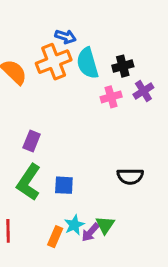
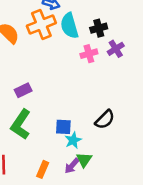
purple rectangle: (32, 141) -> (23, 90), turned 42
black semicircle: (130, 176) -> (105, 120), turned -45
blue square: (64, 185) -> (63, 127), moved
cyan star: (74, 225) -> (73, 140), moved

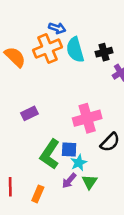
pink cross: (89, 54) -> (87, 118), moved, size x1.6
green L-shape: (21, 124) -> (50, 154), moved
purple arrow: (72, 166) -> (69, 181), moved
orange rectangle: (43, 169) -> (38, 194), moved

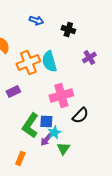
orange cross: (47, 49) -> (28, 62), moved
cyan semicircle: (75, 50) -> (49, 62), moved
black cross: (104, 52) -> (68, 30), moved, turned 32
purple arrow: (69, 181) -> (46, 140), moved

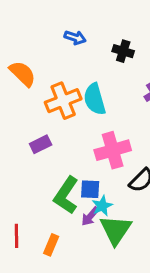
green triangle: (63, 148) -> (116, 230), size x1.6

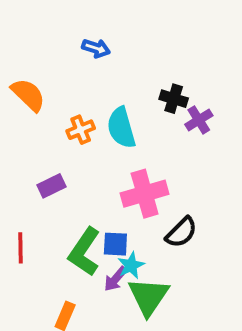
black cross: (123, 51) -> (174, 99), moved
orange cross: (63, 101) -> (81, 130), size x0.6
red line: (17, 236) -> (20, 248), moved

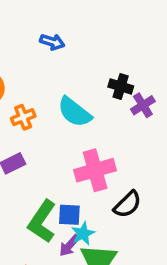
cyan semicircle: (121, 128) -> (74, 112), turned -36
orange cross: (81, 130) -> (23, 117), moved

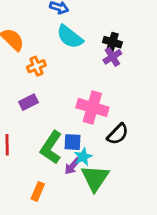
purple cross: (143, 105) -> (112, 57), moved
cyan semicircle: (74, 112) -> (70, 37), moved
pink cross: (95, 170) -> (92, 107), turned 32

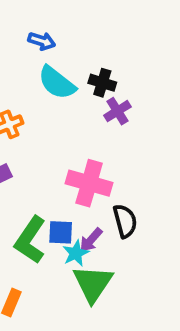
black cross: (112, 42) -> (102, 83), moved
black semicircle: (118, 134) -> (125, 221), turned -60
purple arrow: (72, 166) -> (91, 240), moved

